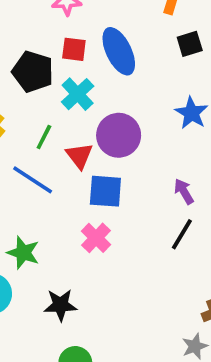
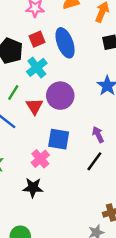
red square: (74, 49) -> (37, 39), turned -35
blue square: (105, 191) -> (59, 139), moved
black star: (60, 305) -> (33, 188), moved

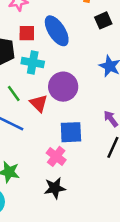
red square: (37, 39) -> (27, 33), turned 35
cyan cross: (37, 67) -> (33, 62), turned -30
green line: (13, 92) -> (14, 94), turned -56

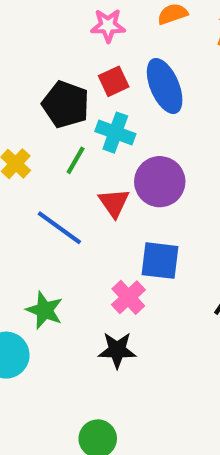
red square: (27, 33) -> (114, 81), turned -35
green line: (14, 94) -> (76, 160), moved, turned 56

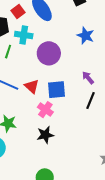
red triangle: (114, 203) -> (32, 86), moved

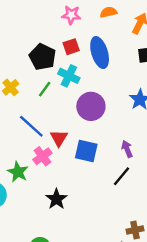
pink cross: (45, 110) -> (42, 156), moved
black star: (45, 135) -> (56, 199), turned 30

